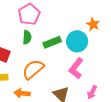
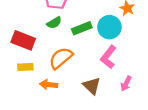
green semicircle: (27, 37) -> (54, 23), turned 56

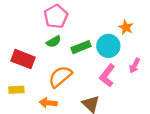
yellow rectangle: (25, 67) -> (16, 90), moved
pink arrow: (126, 84) -> (135, 66), moved

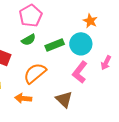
orange star: (126, 27) -> (90, 21), moved

